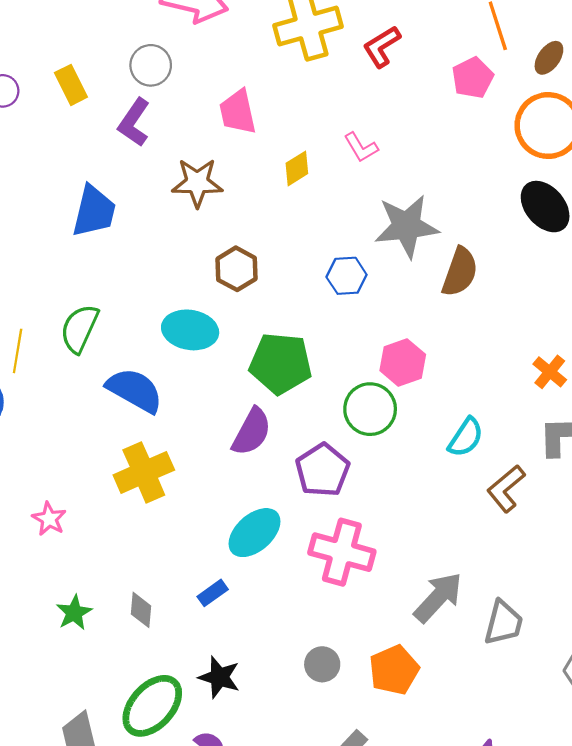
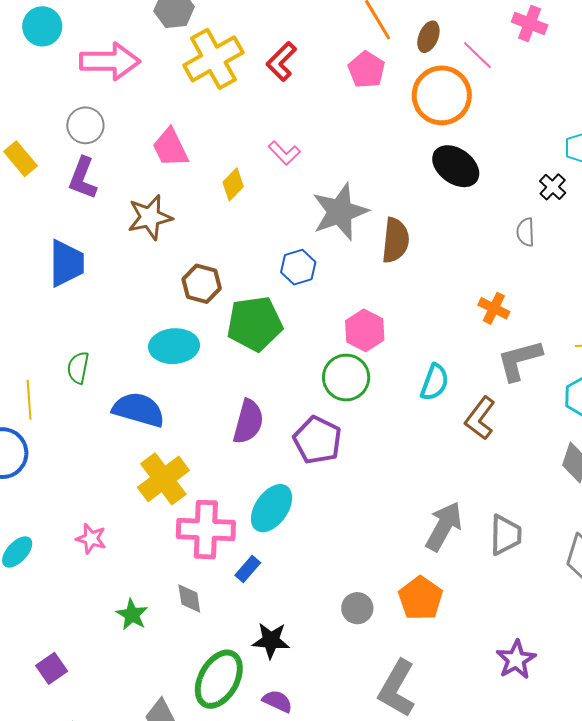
green semicircle: (80, 329) -> (78, 368), size x0.7
green pentagon: (281, 363) -> (255, 324), moved
pink cross: (342, 552) -> (206, 530), moved

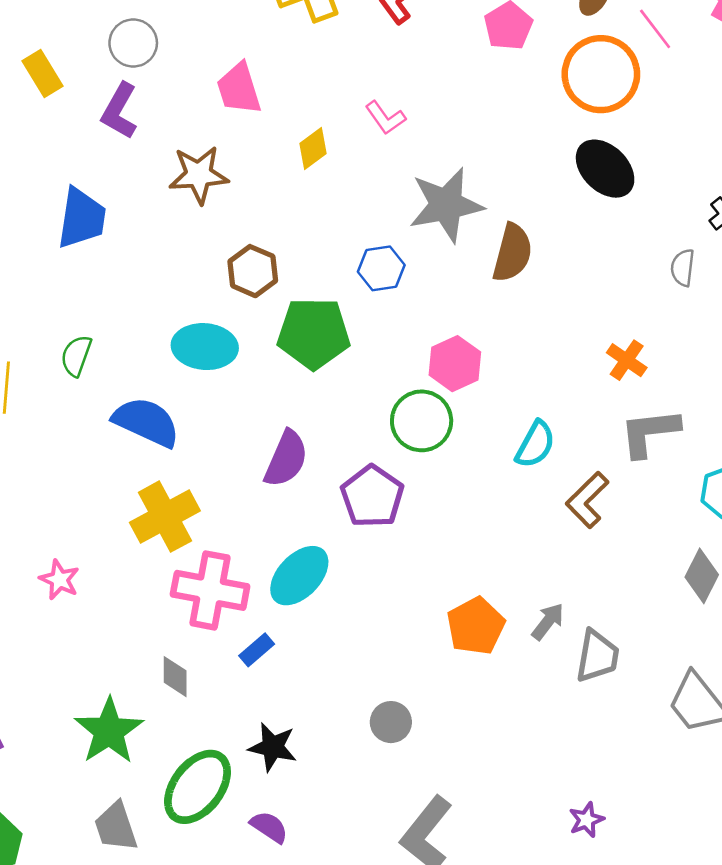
gray arrow: (444, 526) -> (548, 621), moved, size x0.6
orange pentagon: (421, 598) -> (476, 626), moved
green star: (132, 615) -> (109, 731), moved, size x1.6
purple star: (516, 660) -> (586, 820), size x0.7

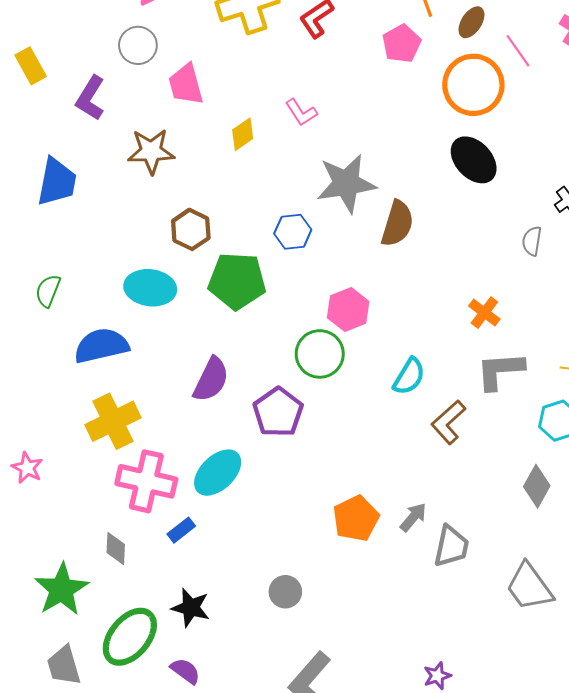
gray circle: (133, 43) -> (138, 45), moved
blue semicircle: (146, 422) -> (101, 346), turned -40

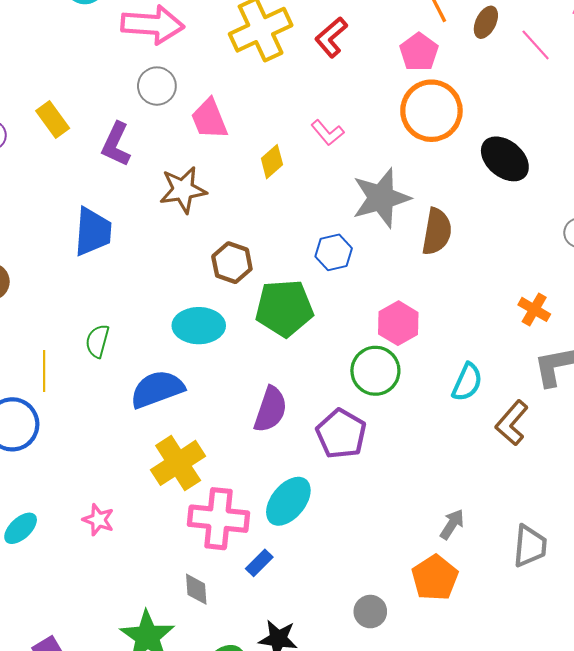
orange circle: (473, 85) -> (431, 111), moved
gray arrow: (413, 517) -> (452, 524), moved
orange pentagon: (356, 518) -> (435, 578), moved

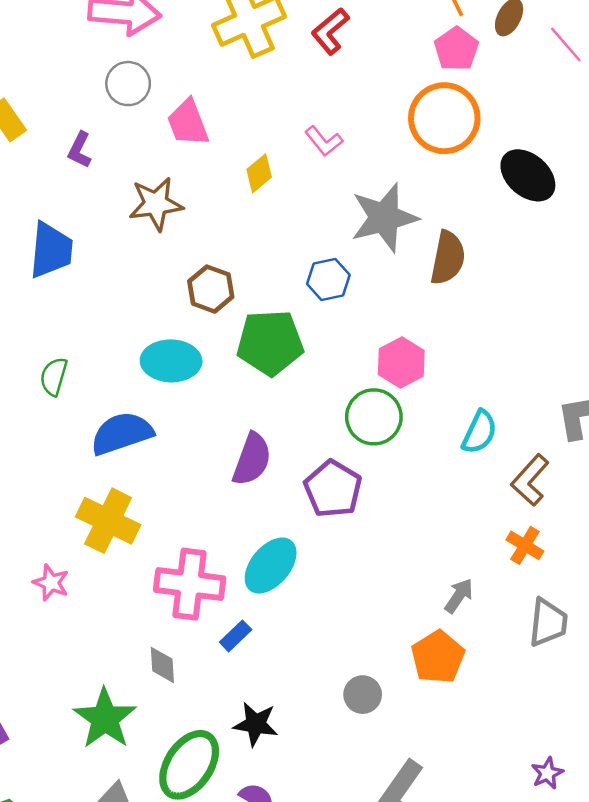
pink pentagon: (419, 52) -> (456, 49), moved
purple L-shape: (116, 144) -> (80, 150), size x0.7
orange cross: (534, 309) -> (525, 545), moved
yellow cross: (178, 463) -> (108, 521), moved, turned -32

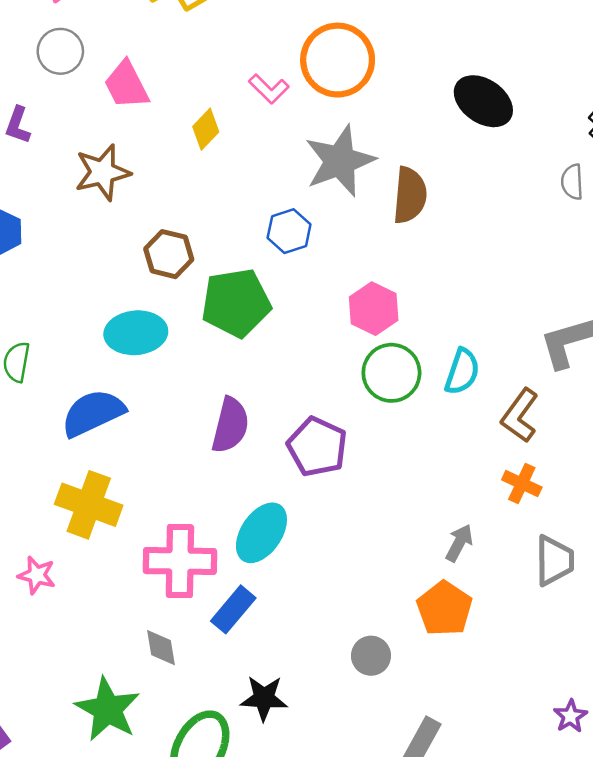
orange circle: (444, 118) -> (338, 60), moved
green circle: (374, 417) -> (391, 373), moved
blue rectangle: (236, 636) -> (233, 609), size x1.4

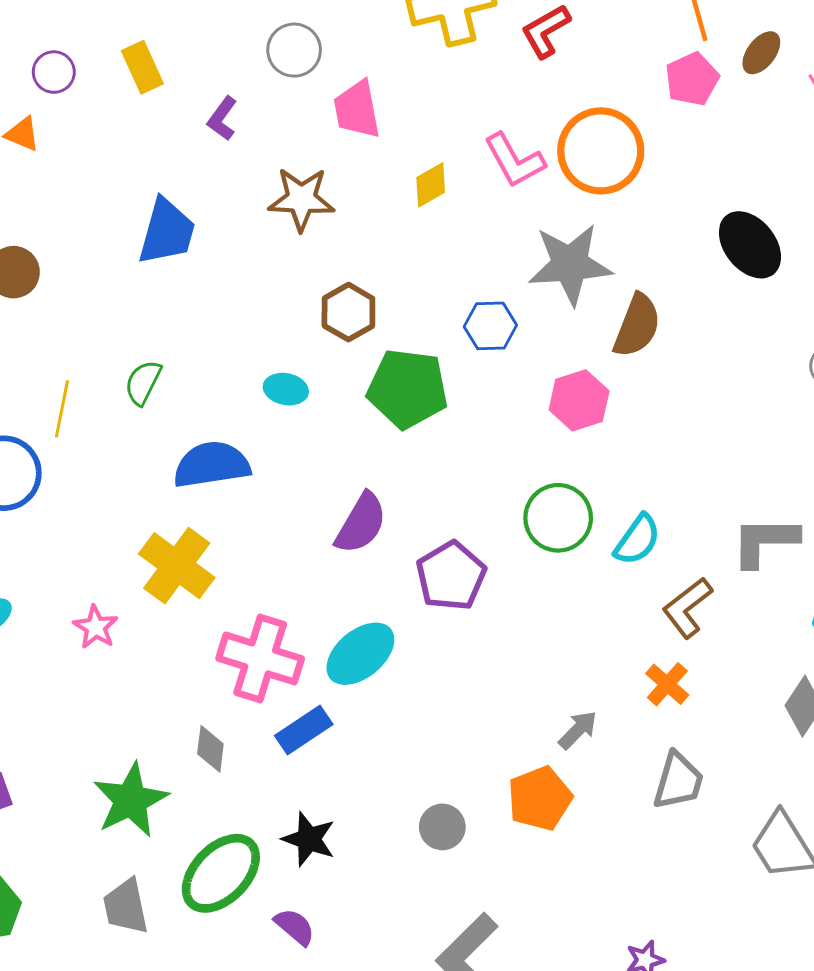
pink L-shape: (269, 89) -> (514, 160), size x1.4
pink hexagon: (374, 309) -> (579, 400), moved
cyan ellipse: (136, 333) -> (286, 389), size x0.6

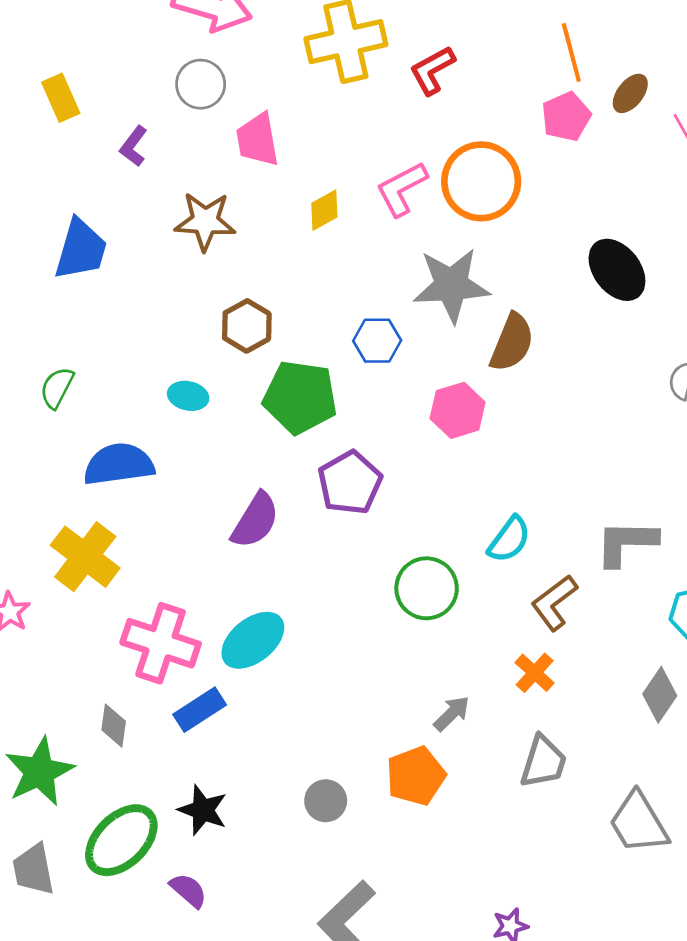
pink L-shape: (514, 160) -> (402, 189), turned 90
green circle: (558, 518) -> (427, 588), moved
purple pentagon: (451, 576) -> (350, 483), moved

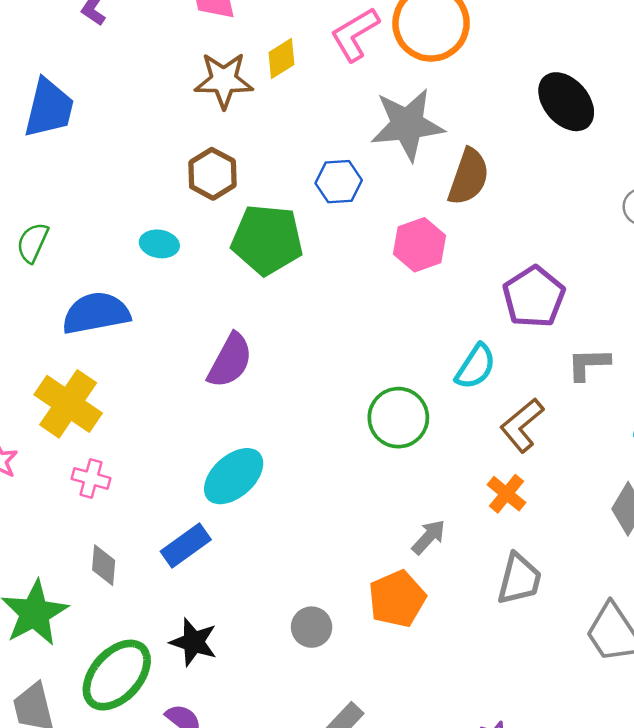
brown star: (205, 221) -> (224, 80), moved
purple pentagon: (350, 483) -> (534, 297), moved
gray L-shape: (626, 543) -> (588, 364), size x0.7
pink cross: (161, 643) -> (91, 478), moved, size x0.5

